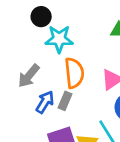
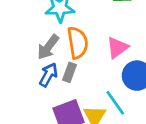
gray arrow: (29, 76) -> (48, 47), moved

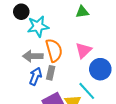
gray arrow: (48, 47) -> (33, 56), turned 60

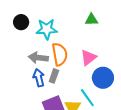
black circle: (21, 12) -> (21, 22), moved
blue arrow: (35, 76) -> (39, 78), turned -42

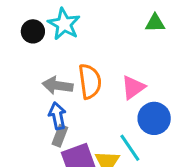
green triangle: (91, 20) -> (155, 23), moved
cyan star: (47, 29) -> (64, 24), moved, turned 30
gray rectangle: (54, 76) -> (60, 136), moved

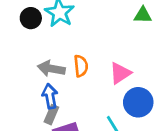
orange semicircle: (90, 81) -> (81, 66), size x0.7

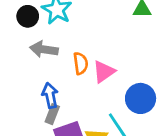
gray arrow: (51, 69) -> (44, 49), moved
pink triangle: (120, 73) -> (104, 72), moved

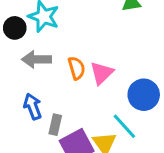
blue arrow: (50, 95) -> (33, 106), moved

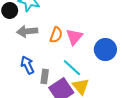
orange semicircle: (77, 68) -> (56, 35), turned 42
cyan line: (124, 126) -> (72, 68), moved

